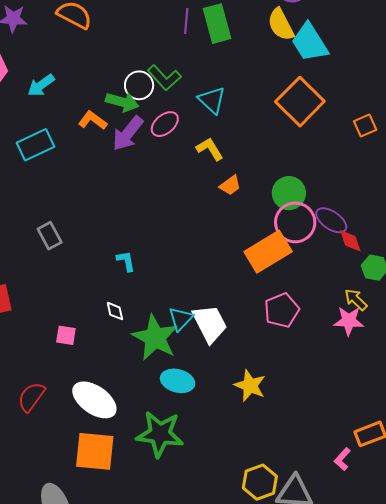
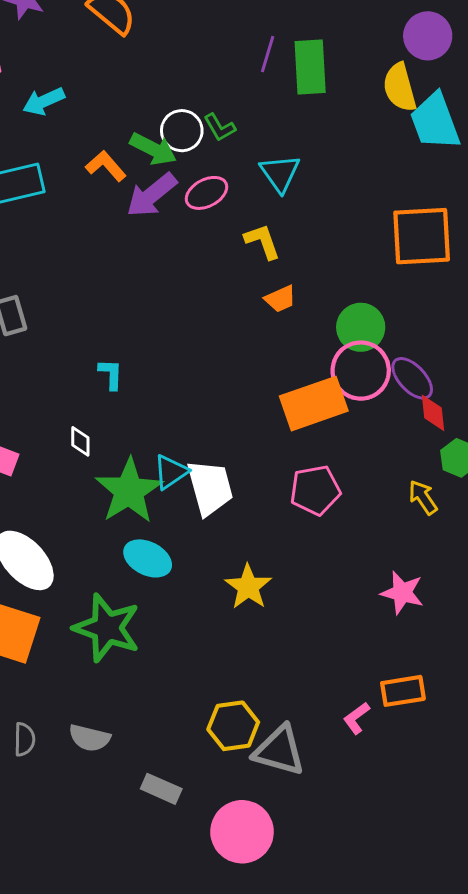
green L-shape: (164, 78) -> (220, 127), size x0.7
orange square: (300, 102) -> (422, 236), moved, turned 30
pink star: (349, 321) -> (402, 593), moved

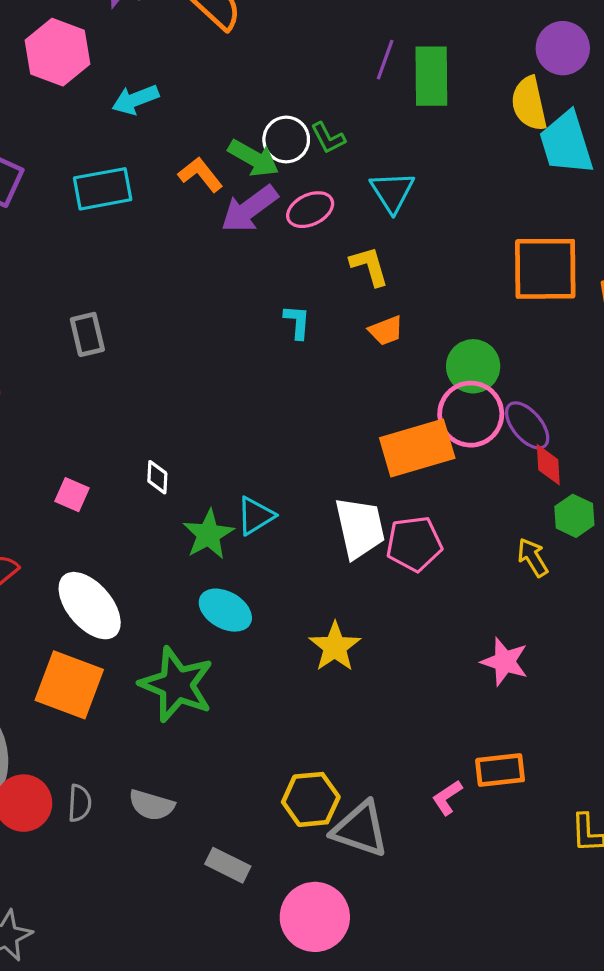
cyan L-shape: (111, 374) -> (297, 322), moved
white trapezoid: (210, 488) -> (360, 528), moved
green star: (129, 491) -> (208, 534), size x0.7

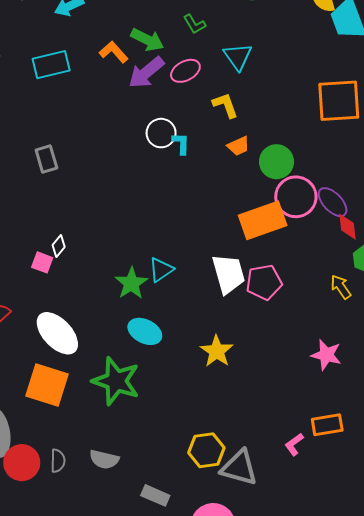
white circle: (286, 140) -> (161, 133), moved
green circle: (473, 366) -> (276, 162), moved
white diamond: (157, 477) -> (59, 246), moved, turned 40

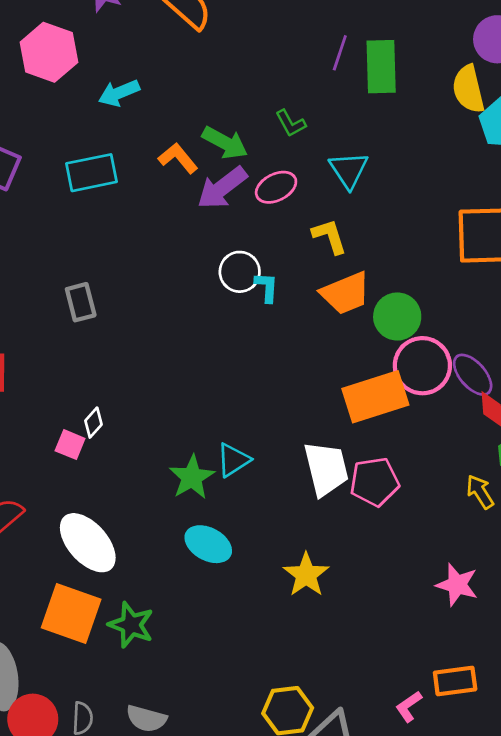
orange trapezoid: (238, 146) -> (346, 293), size x1.6
green star: (116, 381) -> (131, 625), moved, size x0.7

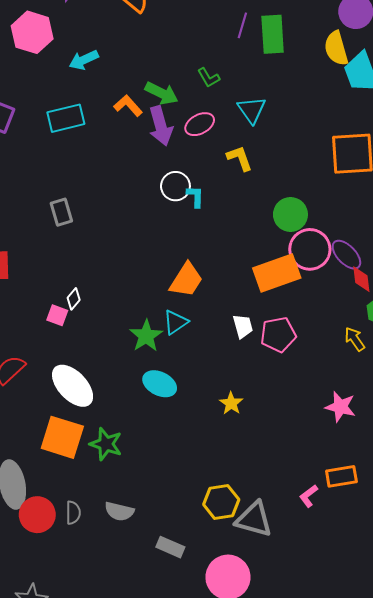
purple arrow: (222, 188) -> (161, 126), turned -66
orange trapezoid: (346, 293) -> (186, 280), moved, turned -33
white trapezoid: (326, 469) -> (243, 326), size x0.6
yellow star: (306, 575) -> (231, 403), size x0.7

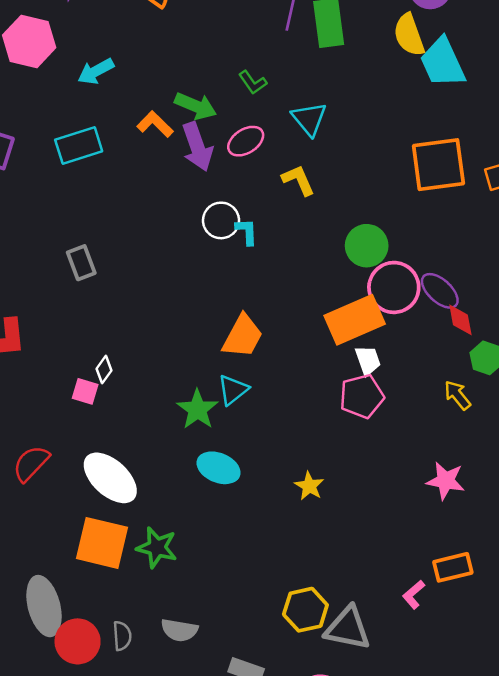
white trapezoid: (243, 326) -> (368, 360), moved

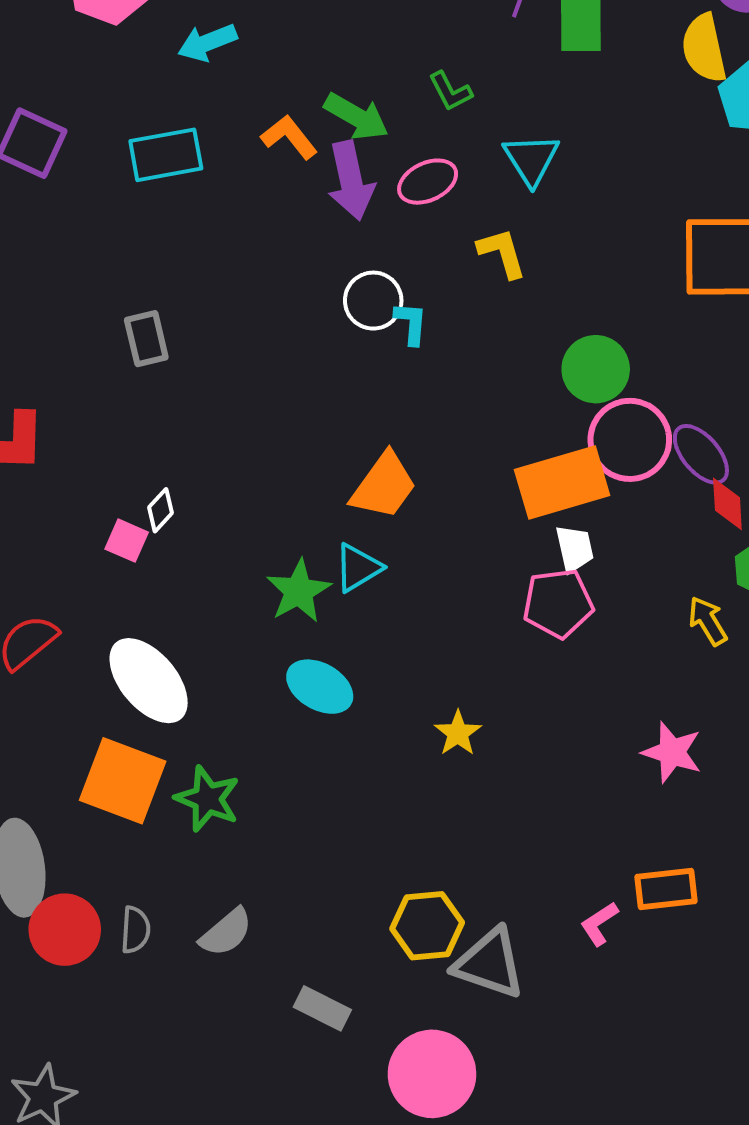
gray semicircle: (179, 630) -> (226, 932), turned -57

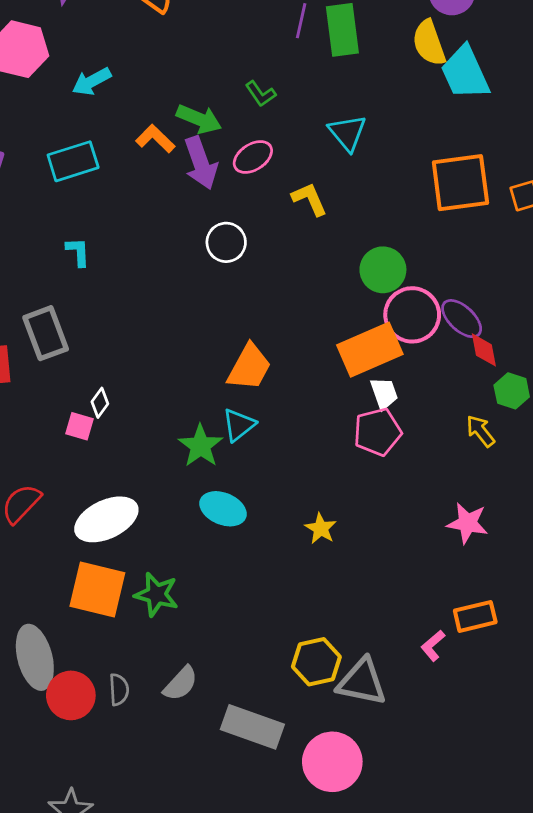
cyan triangle: (531, 159) -> (347, 133), moved
cyan L-shape: (411, 323) -> (78, 252), moved
gray rectangle: (146, 339) -> (46, 333), moved, size x1.4
white ellipse: (149, 681) -> (106, 519), turned -68
gray rectangle: (322, 1008) -> (252, 727), size x1.6

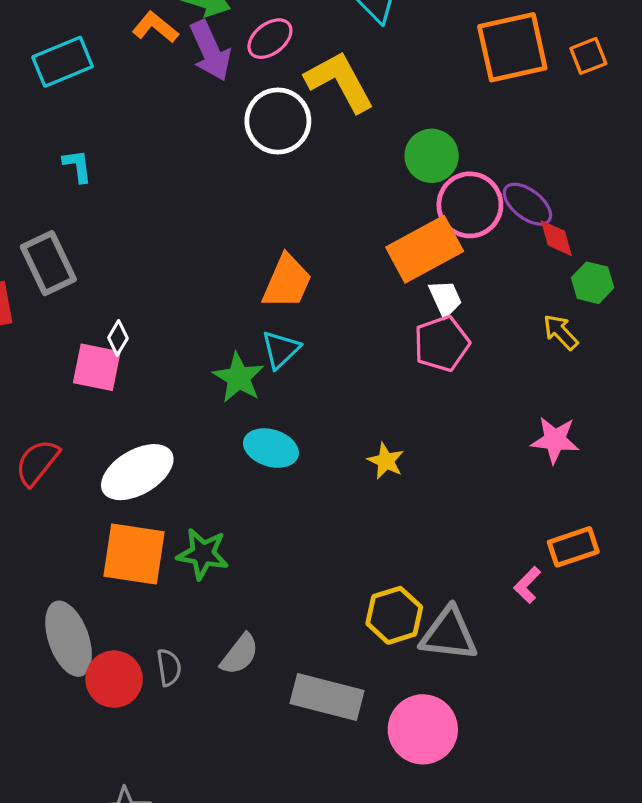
yellow L-shape: (310, 199) -> (340, 81), size x1.6
white circle: (226, 242) -> (278, 121), moved, size x1.4
pink square: (79, 426) -> (97, 367), size x1.5

